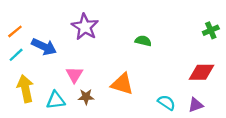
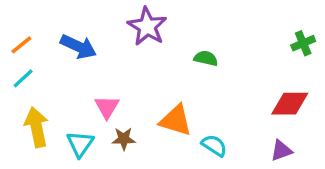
purple star: (85, 27) -> (147, 26), moved
blue arrow: (44, 47) -> (78, 47), moved
cyan triangle: (56, 100) -> (80, 144), turned -48
cyan semicircle: (166, 103) -> (214, 146), moved

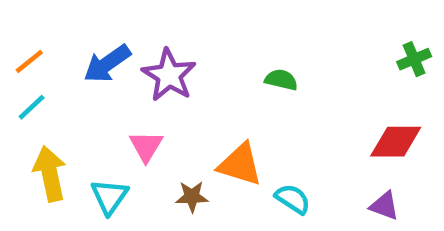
purple star: (147, 26) -> (169, 75), moved
blue arrow: (78, 47) -> (107, 64), turned 120
brown star: (124, 139) -> (192, 197), moved
purple triangle: (281, 151) -> (384, 206), turned 40

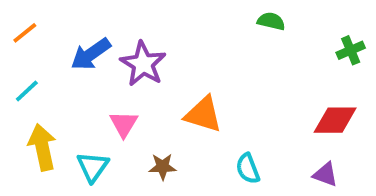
orange line: (29, 61) -> (25, 33), moved
green semicircle: (281, 80) -> (271, 21), moved
orange triangle: (240, 165) -> (203, 114), moved
cyan semicircle: (293, 199) -> (248, 169), turned -144

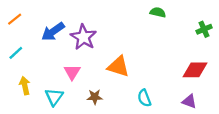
yellow arrow: (42, 147) -> (25, 86), size x0.7

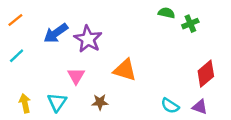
green cross: (204, 29) -> (190, 24), moved
red diamond: (195, 70) -> (206, 74), turned -40
yellow arrow: (25, 86) -> (25, 103), moved
cyan semicircle: (144, 98) -> (170, 106), moved, turned -36

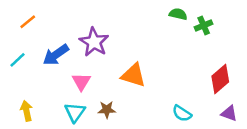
orange line: (15, 20) -> (28, 22), moved
blue arrow: (56, 33) -> (56, 55), moved
cyan triangle: (57, 102) -> (75, 112), moved
purple triangle: (200, 107) -> (229, 113), moved

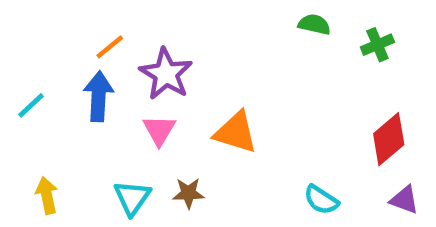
orange line: (28, 22) -> (110, 47), moved
green cross: (204, 25) -> (377, 45), moved
blue arrow: (56, 55) -> (98, 96), turned 128
pink triangle: (81, 82) -> (159, 130), moved

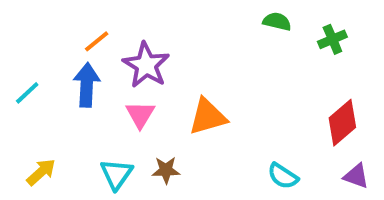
orange triangle: (236, 132) -> (208, 117), turned -33
yellow arrow: (47, 195) -> (41, 172), turned 60

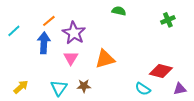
green semicircle: (277, 21) -> (119, 11), moved
cyan line: (27, 93) -> (14, 31), moved
red diamond: (342, 123) -> (161, 71), moved, turned 55
purple triangle: (356, 176) -> (180, 89), turned -32

